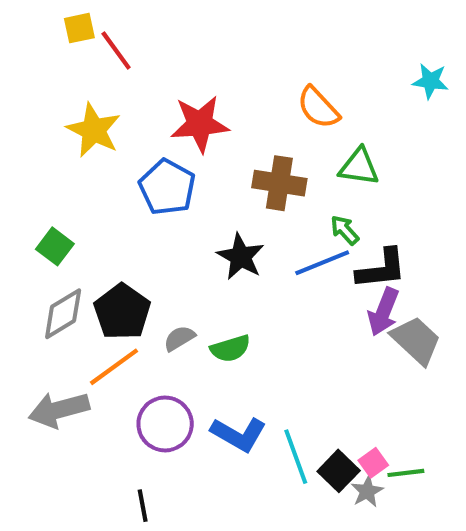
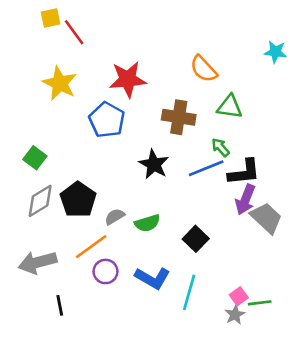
orange line: (114, 367) -> (91, 247), moved
purple circle: (165, 424) -> (106, 271), size x0.7
cyan line: (296, 457) -> (189, 292), turned 36
black square: (339, 471) -> (196, 239), moved
black line: (143, 506) -> (60, 305), moved

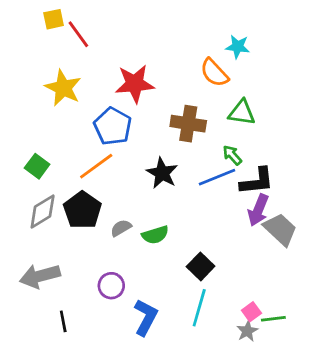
cyan star: (275, 52) -> (238, 47), moved
black square: (196, 239) -> (201, 266), moved
orange line: (91, 247) -> (96, 166), moved
blue L-shape: (153, 278) -> (146, 317), moved, turned -92

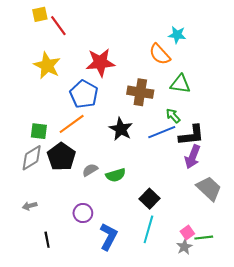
green square: (37, 166) -> (39, 131), moved, turned -30
gray trapezoid: (280, 229) -> (209, 188), moved
gray arrow: (40, 276) -> (30, 206), size x0.5

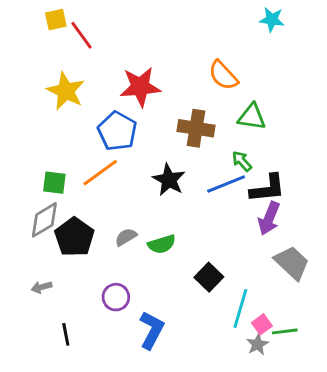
cyan star: (177, 35) -> (272, 20), moved
black pentagon: (61, 157) -> (74, 237), moved
cyan line: (148, 229) -> (240, 309), moved

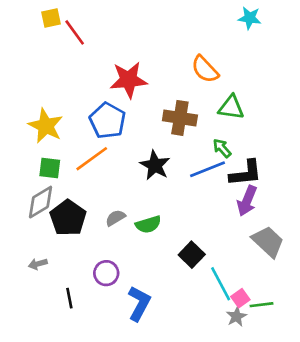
yellow star: (66, 91) -> (46, 126), moved
cyan line: (240, 309) -> (221, 284), turned -44
black line: (66, 334) -> (69, 298), moved

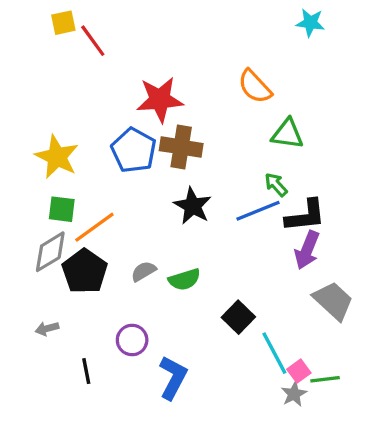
brown cross: (180, 118) -> (181, 147), moved
orange line: (92, 159) -> (94, 227), moved

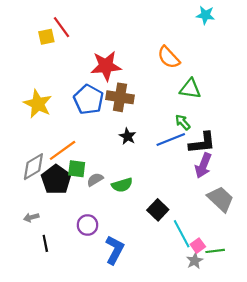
yellow square: (63, 23) -> (46, 37), moved
black star: (193, 206) -> (128, 136), size x0.7
green square: (62, 209) -> (77, 169), moved
black line: (86, 371) -> (45, 243), moved

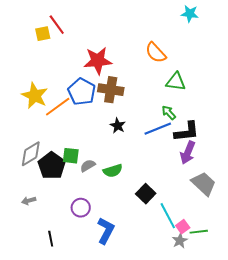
orange line: (63, 150) -> (58, 107), moved
black line: (45, 243) -> (51, 239), moved

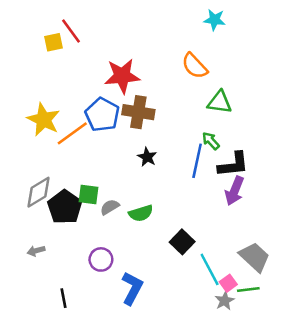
cyan star: (190, 14) -> (215, 20), moved
blue line: (158, 129) -> (197, 161), turned -56
gray trapezoid: (204, 184) -> (255, 257), moved

